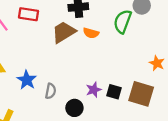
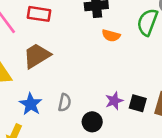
brown trapezoid: (64, 32) -> (37, 56), moved
blue star: (27, 80) -> (31, 104), moved

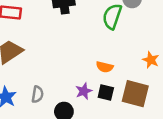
orange semicircle: (111, 36) -> (105, 67), moved

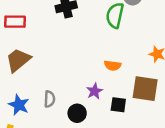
black square: (106, 93) -> (118, 105), moved

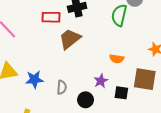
red rectangle: (15, 22) -> (51, 17), moved
brown trapezoid: (18, 60) -> (70, 39), moved
blue star: (19, 105) -> (34, 79), moved, turned -30

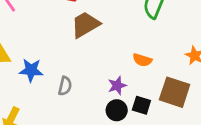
black circle: (86, 100) -> (117, 110), moved

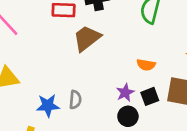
blue star: (31, 70) -> (48, 106), moved
black square: (141, 105) -> (150, 96), moved, turned -30

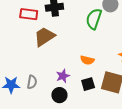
purple star: (125, 93) -> (63, 76), moved
black circle: (128, 116) -> (59, 95), moved

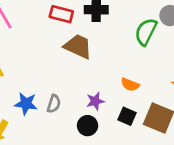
brown trapezoid: (44, 37) -> (78, 46), turned 50
black square: (88, 84) -> (127, 116), turned 32

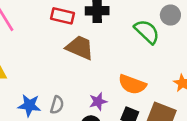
green semicircle: (146, 32) -> (147, 32), turned 108
orange semicircle: (130, 85) -> (132, 84), size x1.5

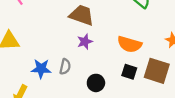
purple star: (98, 101) -> (85, 42), moved

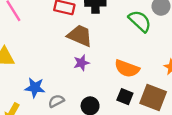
gray semicircle: (65, 67) -> (56, 101), moved, turned -133

